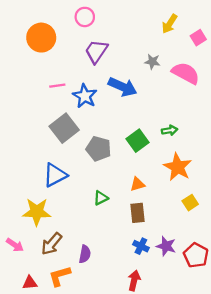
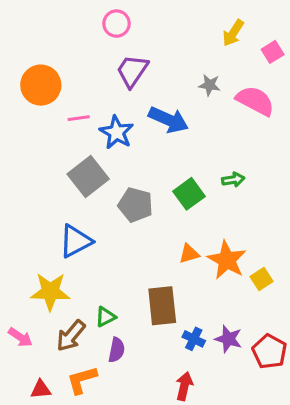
orange circle: (41, 38) -> (41, 85), moved
orange star: (178, 167) -> (227, 260), moved
green triangle: (101, 198) -> (105, 317), moved
brown rectangle: (137, 213) -> (162, 306), moved, size x1.4

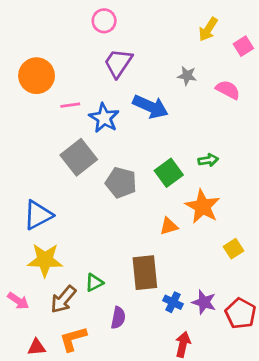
pink semicircle: (255, 101) -> (228, 90), size x0.7
blue triangle: (76, 241) -> (38, 215), moved
orange star: (227, 260) -> (203, 207), moved
purple semicircle: (116, 350) -> (118, 318), moved
red arrow: (184, 386) -> (183, 344), moved

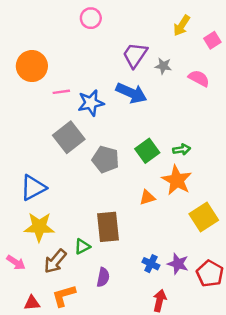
purple trapezoid: (118, 63) -> (135, 55), moved
blue star: (104, 118) -> (91, 103), turned 30
green arrow: (208, 160) -> (182, 150), moved
yellow square: (234, 249) -> (204, 217), size x1.6
brown rectangle: (145, 273) -> (108, 227), moved

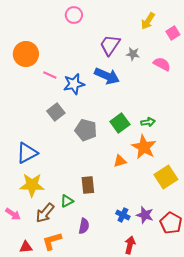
pink line: (61, 92) -> (50, 75), turned 32
gray square: (69, 137) -> (56, 112), size x0.7
brown rectangle: (108, 227) -> (88, 185), size x0.7

